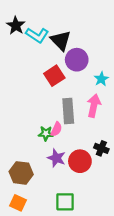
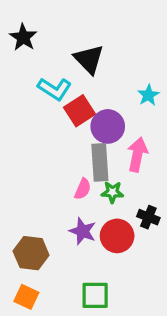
cyan L-shape: (37, 35) -> (55, 89), moved
purple circle: (77, 60) -> (108, 126), moved
cyan star: (101, 79) -> (148, 95), moved
green star: (46, 133) -> (112, 192), moved

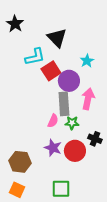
cyan L-shape: (55, 89) -> (35, 57), turned -45
cyan star: (148, 95) -> (87, 61), moved

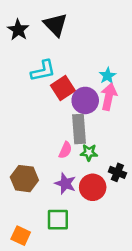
black triangle: (57, 38) -> (55, 25), moved
pink arrow: (88, 99) -> (109, 97), moved
brown hexagon: (20, 162) -> (24, 179), moved
green square: (61, 189) -> (58, 220), moved

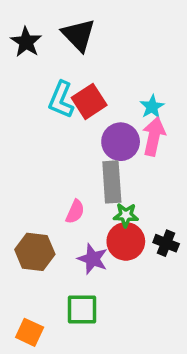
cyan L-shape: (43, 71) -> (61, 100), turned 125
red square: (63, 88) -> (89, 101), moved
pink semicircle: (65, 150) -> (75, 212), moved
red circle: (93, 187) -> (126, 241), moved

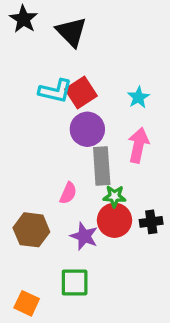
black star: (26, 42) -> (23, 19), moved
cyan L-shape: (61, 100) -> (55, 91), turned -100
pink arrow: (154, 136) -> (138, 145), moved
purple circle: (121, 142) -> (87, 129), moved
black cross: (166, 243) -> (151, 222), turned -30

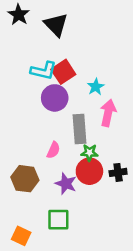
cyan star: (138, 97) -> (96, 87), moved
purple circle: (87, 129) -> (55, 98), moved

